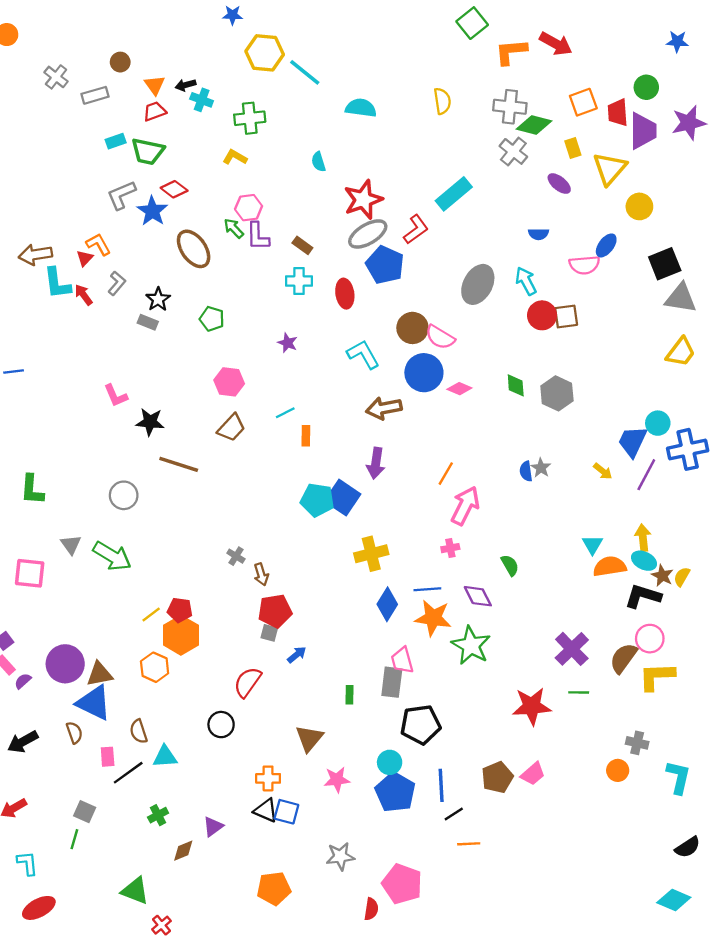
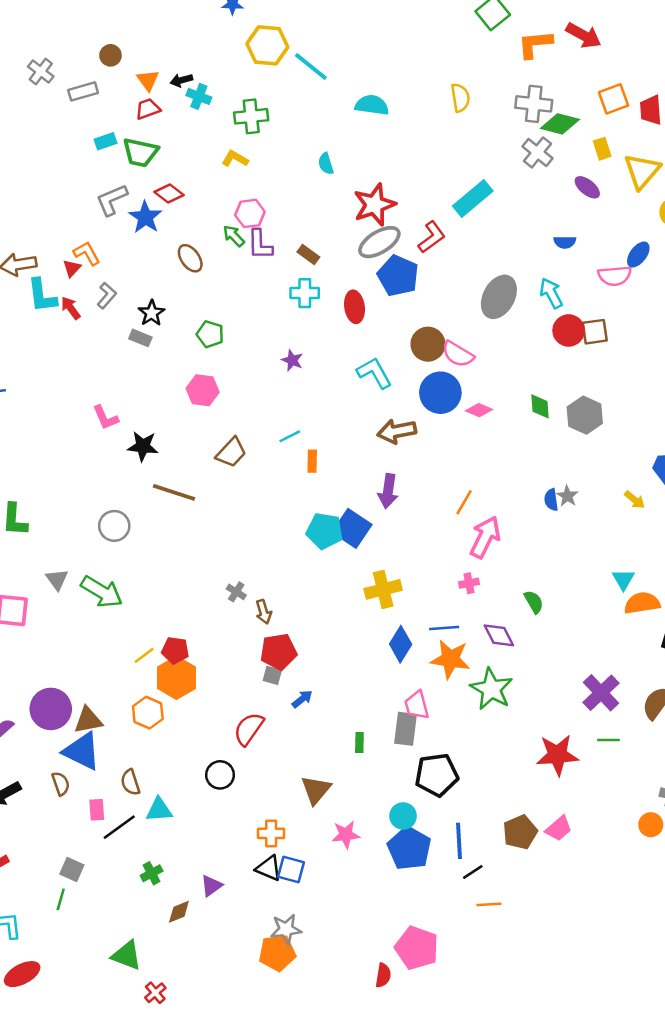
brown ellipse: (194, 249) -> (190, 258), size x0.7
pink hexagon: (229, 382) -> (203, 390), moved
gray star: (340, 856) -> (286, 929), moved

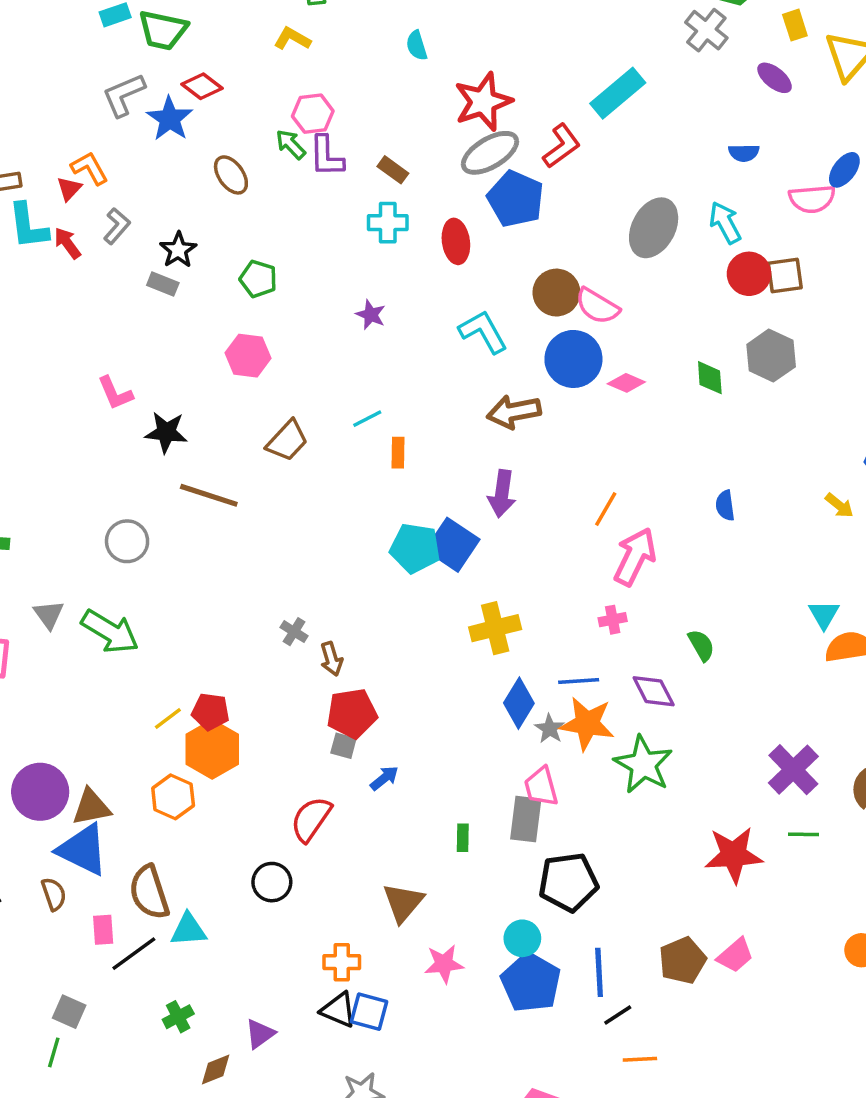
gray hexagon: (585, 415) -> (771, 356), moved
gray star: (567, 496) -> (550, 729), moved
brown semicircle: (130, 782) -> (149, 892), size x1.5

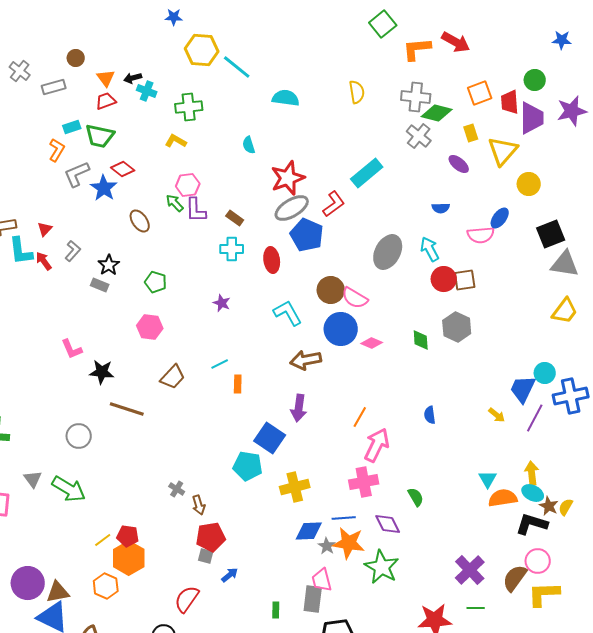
orange L-shape: (90, 168) -> (57, 150), moved, turned 60
cyan pentagon: (415, 548) -> (248, 466), moved
pink cross: (613, 620) -> (364, 482), size x1.8
blue diamond: (519, 703) -> (309, 531), turned 56

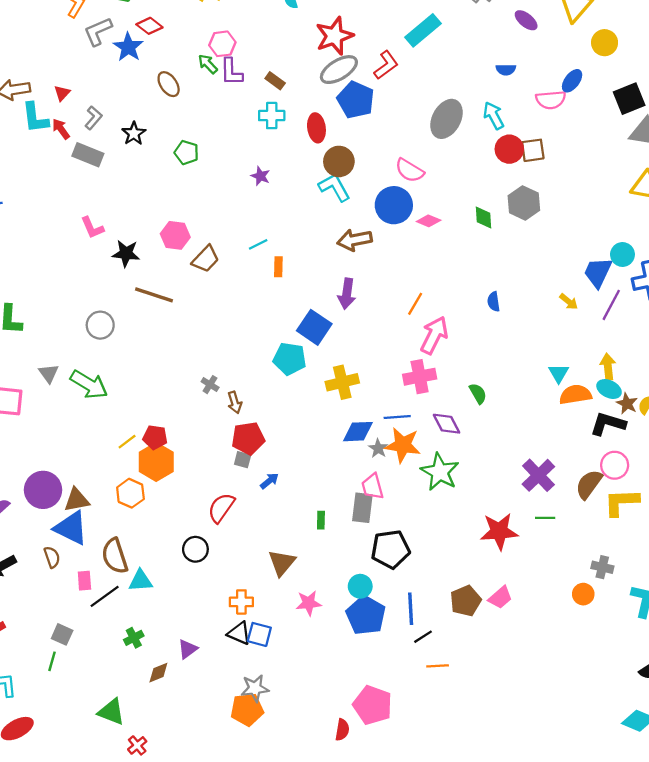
gray rectangle: (100, 285) -> (88, 155), moved, size x1.5
brown circle: (331, 290) -> (339, 161), moved
pink hexagon: (150, 327) -> (175, 235), moved

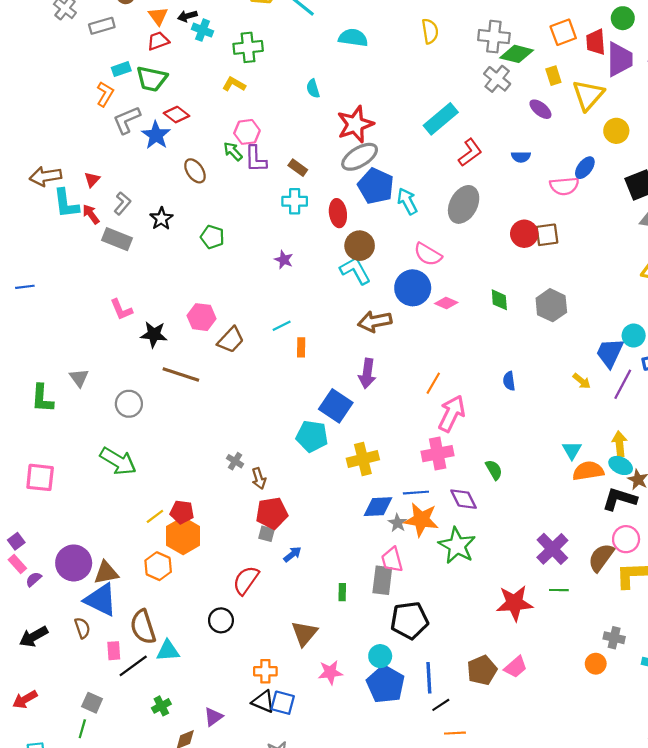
red L-shape: (386, 65) -> (470, 152), moved
cyan arrow: (494, 116) -> (407, 201), moved
gray hexagon: (524, 203) -> (551, 305), moved
gray triangle: (49, 373) -> (79, 378), moved

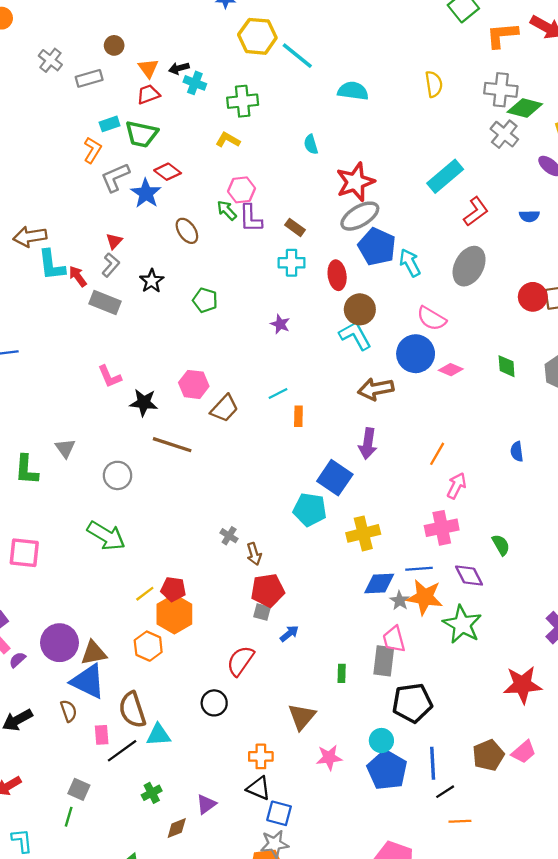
red triangle: (92, 180) -> (114, 241), moved
pink arrow: (452, 414) -> (457, 486), size x0.7
blue square: (283, 703) -> (279, 813), moved

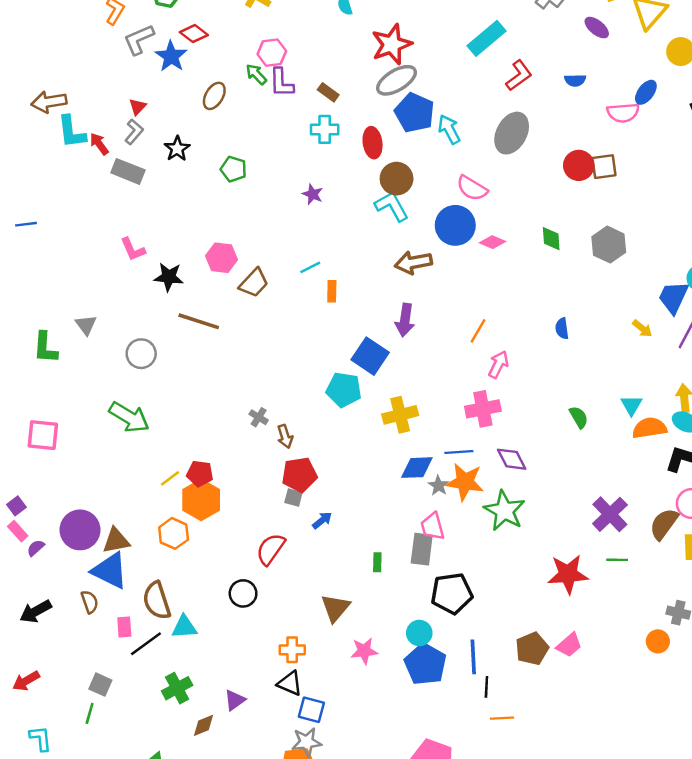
brown ellipse: (187, 231) -> (214, 96), turned 65
green semicircle: (501, 545) -> (579, 417), moved
black line: (445, 792) -> (486, 687), turned -54
green cross: (152, 793) -> (177, 688), size x1.4

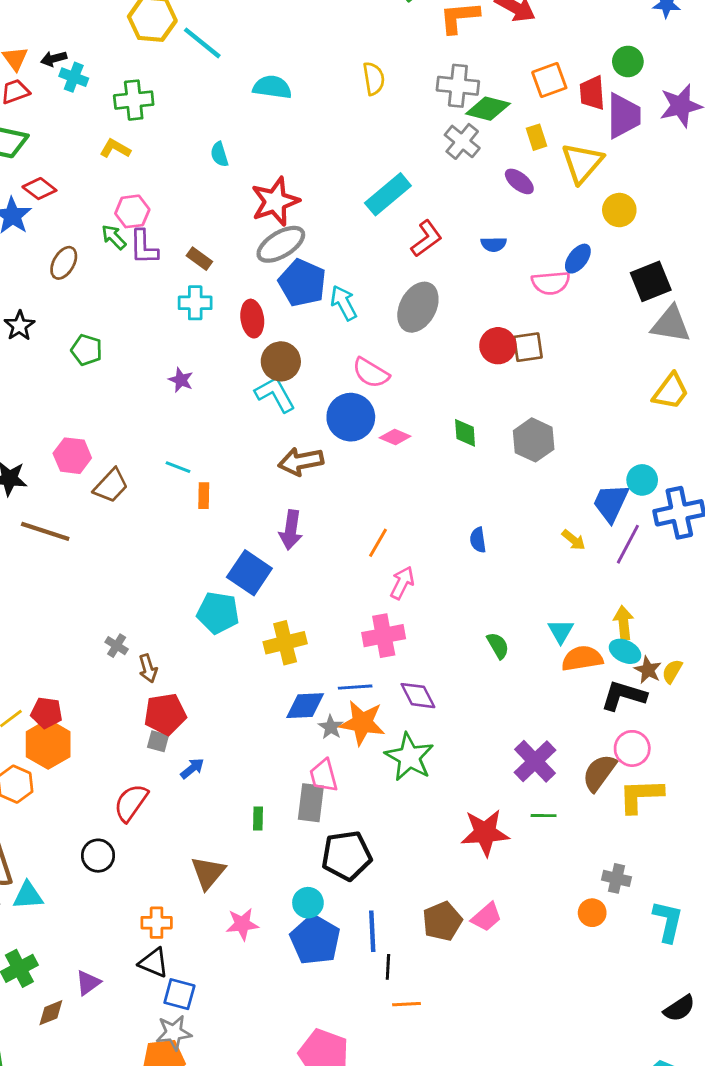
cyan line: (310, 267) -> (178, 467), turned 48

